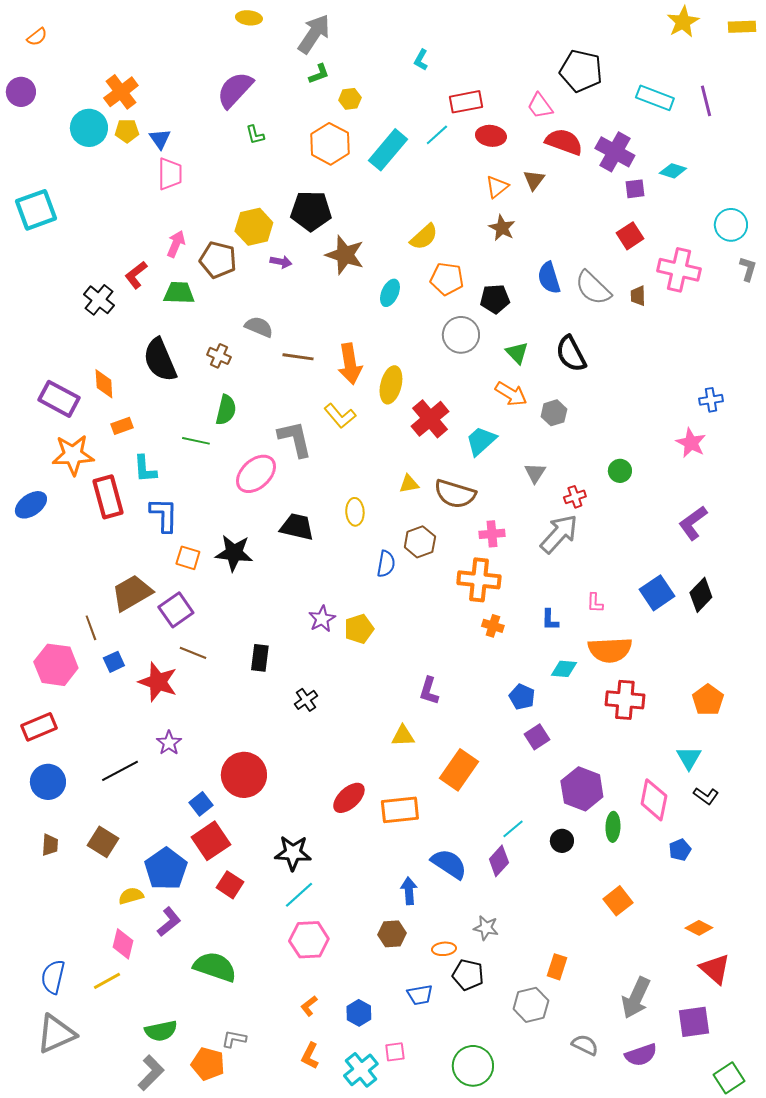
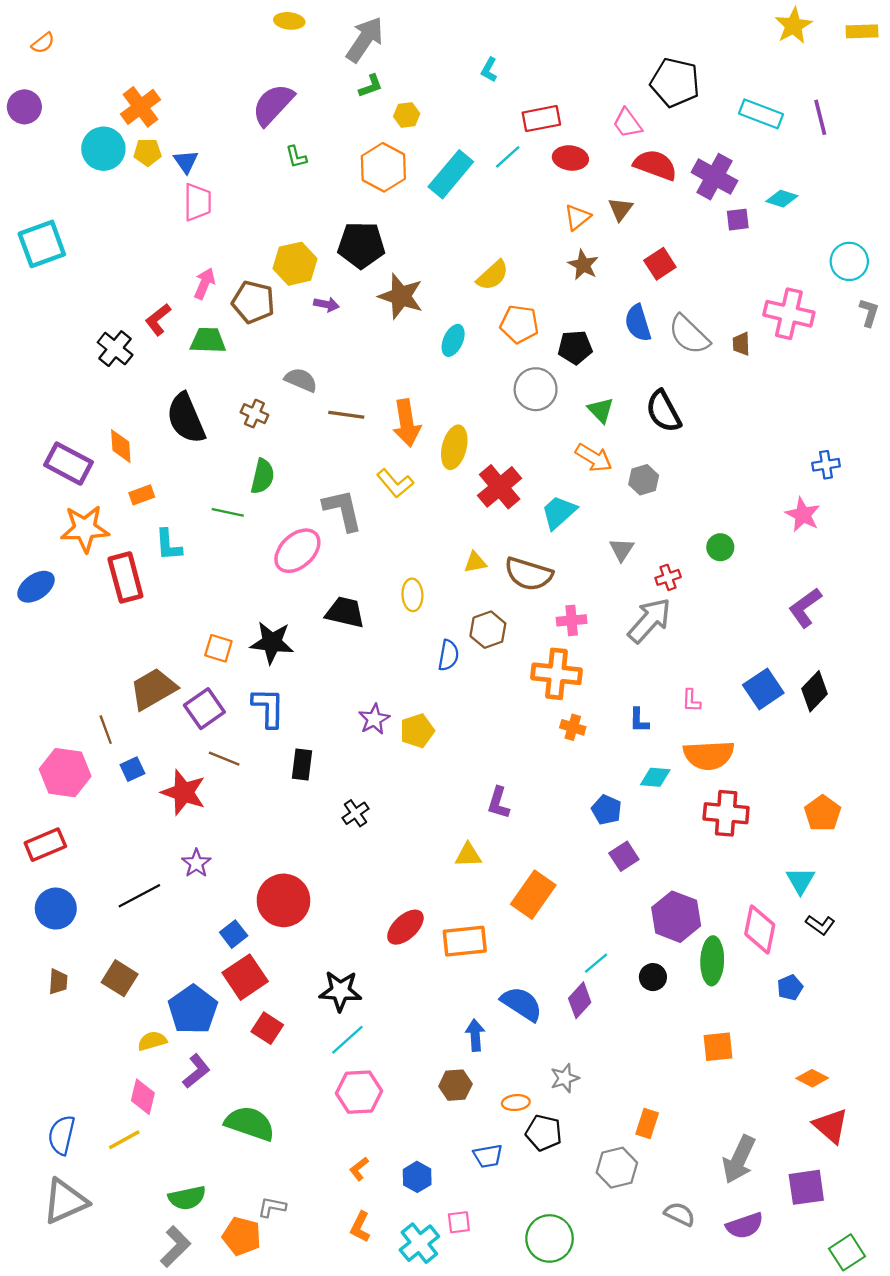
red square: (630, 236) -> (660, 264), moved
blue L-shape: (164, 515) -> (268, 708), moved
green ellipse: (613, 827) -> (712, 961), size x1.4
orange square: (618, 901) -> (718, 1047), turned 32
gray star: (486, 928) -> (565, 1078), turned -30

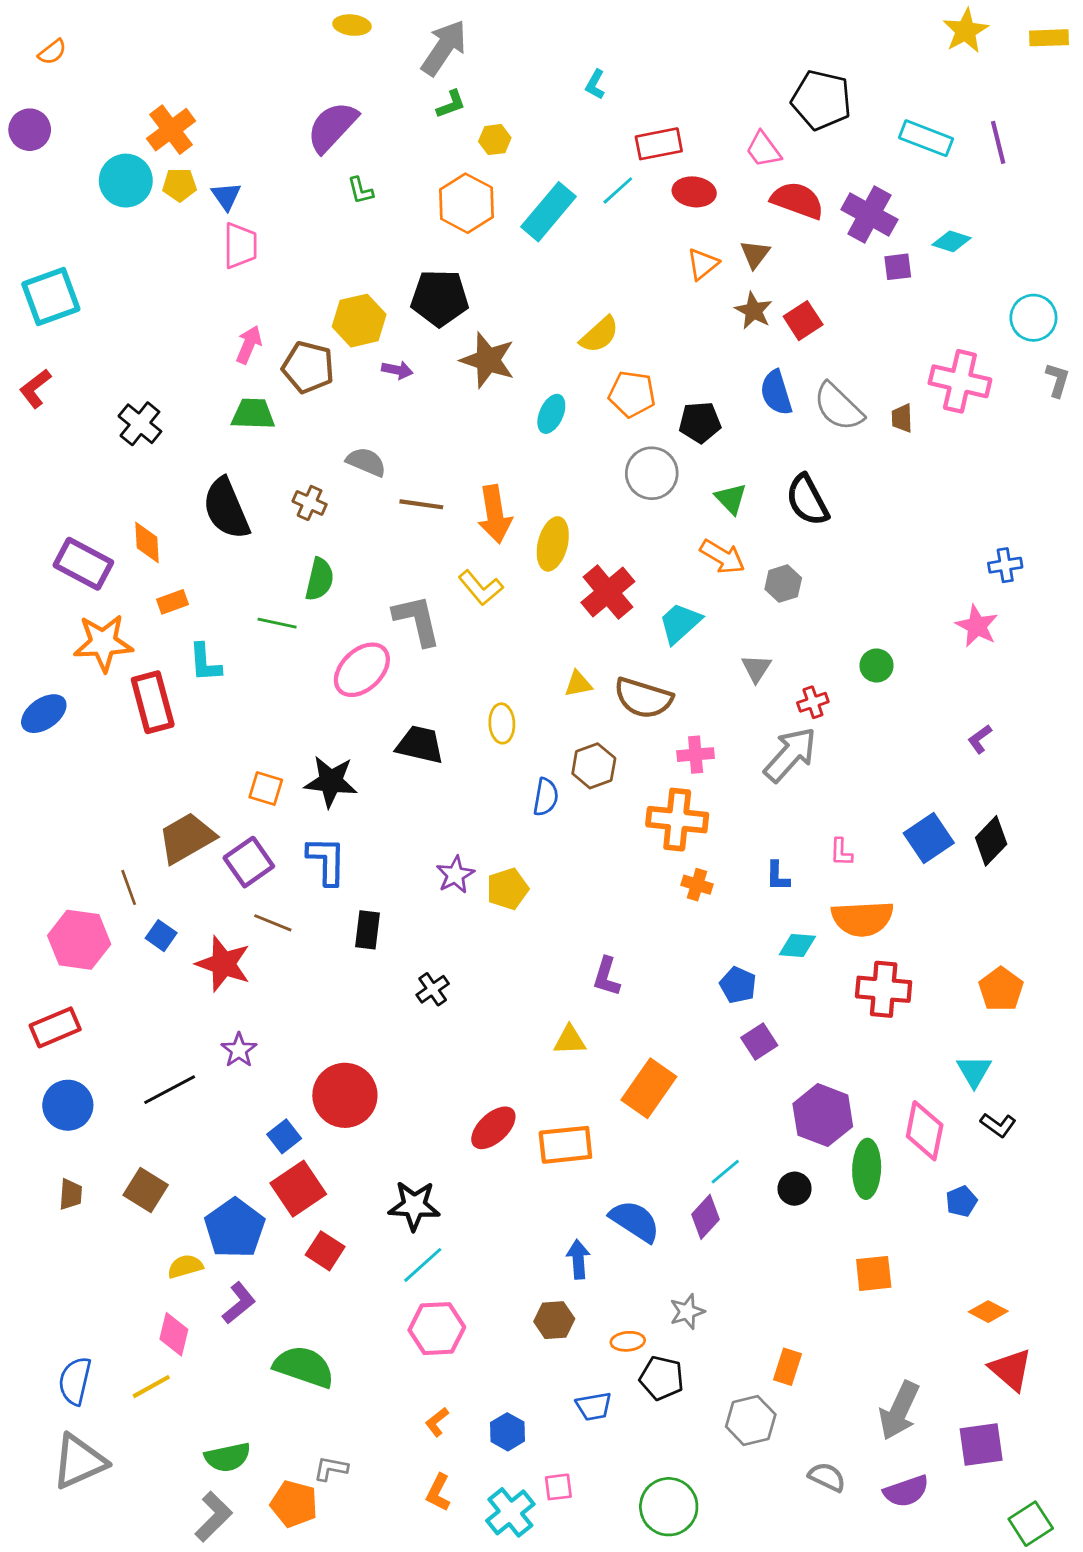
brown star: (583, 265) -> (754, 311), moved
red L-shape: (158, 319) -> (35, 388), moved
purple L-shape: (805, 608) -> (980, 739), size x0.6
blue square: (132, 769) -> (161, 936), turned -30

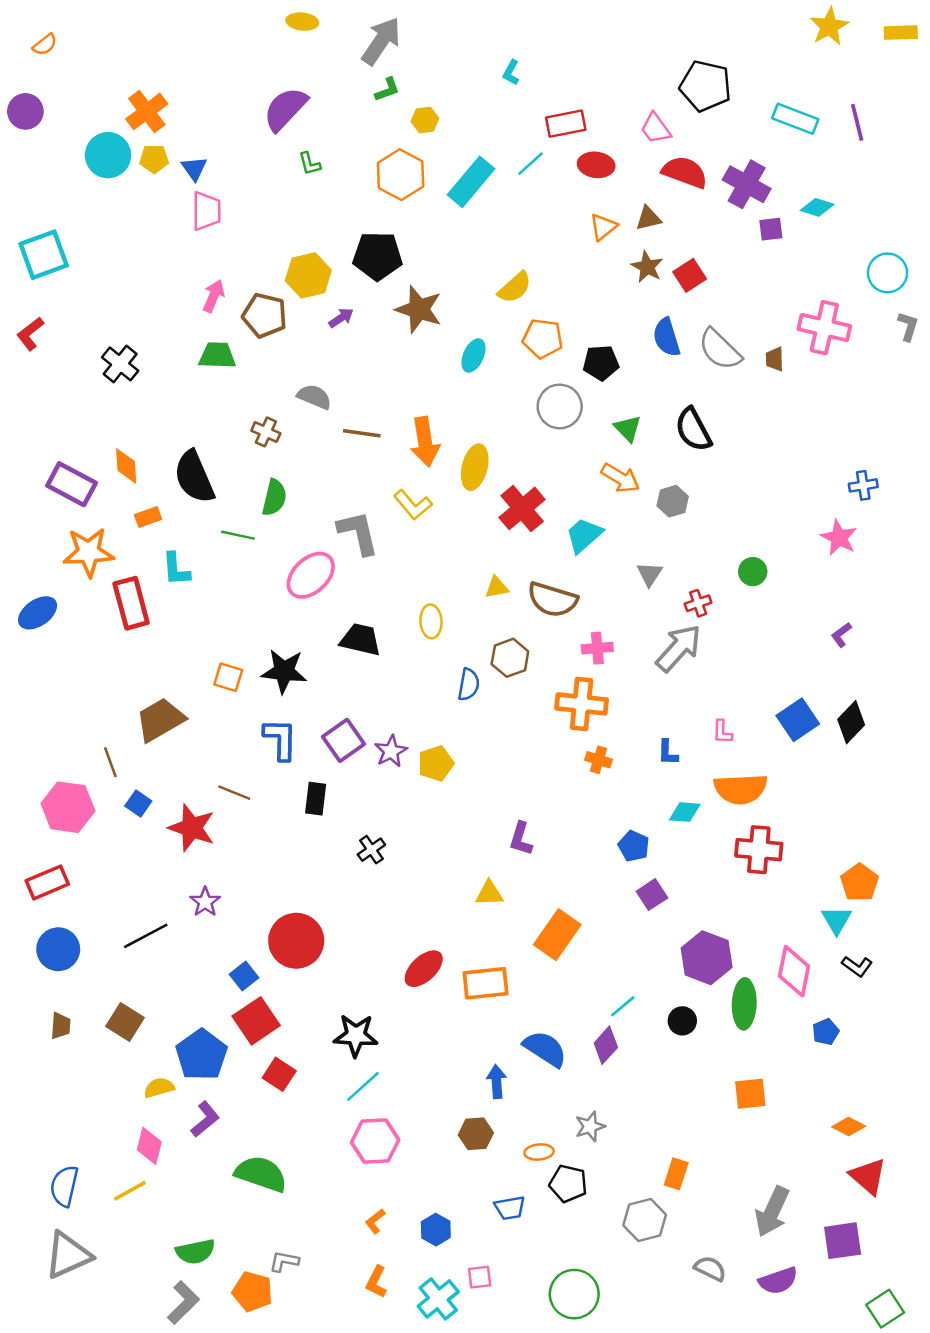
brown triangle: (755, 254) -> (648, 218), turned 40
purple arrow: (397, 370) -> (341, 318), turned -45
black semicircle: (226, 509) -> (194, 477), moved
purple square: (249, 862) -> (344, 740), moved
orange pentagon: (1001, 989) -> (860, 882), moved

